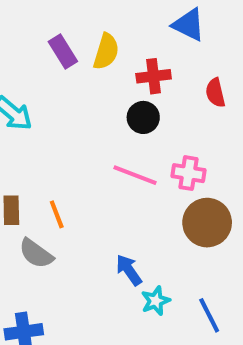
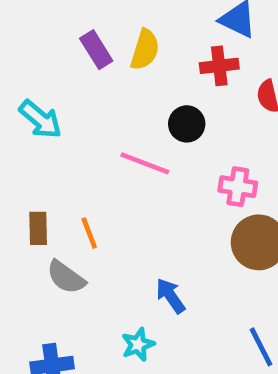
red cross: (154, 76) -> (219, 66), moved
pink line: (135, 175) -> (145, 163), moved
cyan star: (156, 301) -> (138, 345), moved

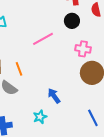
black circle: (187, 124) -> (72, 21), moved
pink line: (145, 163) -> (43, 39), turned -50

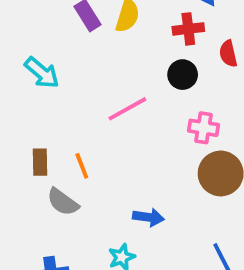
blue arrow: (54, 96) -> (148, 217), turned 133

